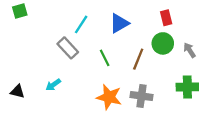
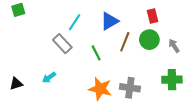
brown line: (138, 59) -> (125, 42), moved
black triangle: (17, 91) -> (16, 84), turned -32

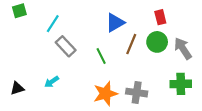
cyan line: (75, 22) -> (53, 24), moved
gray arrow: (174, 46) -> (183, 48), size x1.5
orange star: (100, 89) -> (105, 94), turned -30

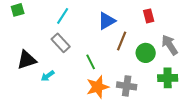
cyan line: (53, 24) -> (63, 16), moved
green circle: (157, 42) -> (146, 53), moved
green line: (101, 56) -> (91, 62), moved
black triangle: (17, 88) -> (27, 60), moved, size x1.5

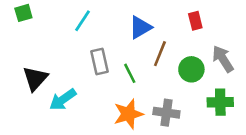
gray rectangle: (61, 43) -> (100, 61), moved, turned 30
black triangle: (27, 60) -> (35, 79), turned -30
green line: (91, 62) -> (130, 73), moved
cyan arrow: (48, 76) -> (63, 100), size x1.5

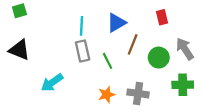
cyan line: (82, 21) -> (81, 26), moved, turned -30
black triangle: (35, 79) -> (19, 50), moved, turned -50
orange star: (128, 114) -> (106, 95), size x0.7

